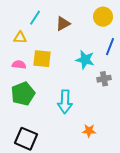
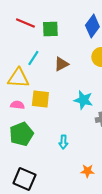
yellow triangle: (20, 38) -> (18, 78), size x1.6
cyan arrow: (65, 102) -> (63, 142), size x0.6

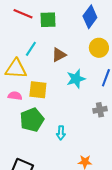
cyan star: (83, 100) -> (76, 79), moved, turned -30
green pentagon: (21, 134) -> (32, 120), moved

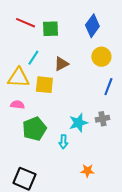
cyan star: (76, 79) -> (78, 123), moved
yellow square: (38, 90) -> (44, 85), moved

